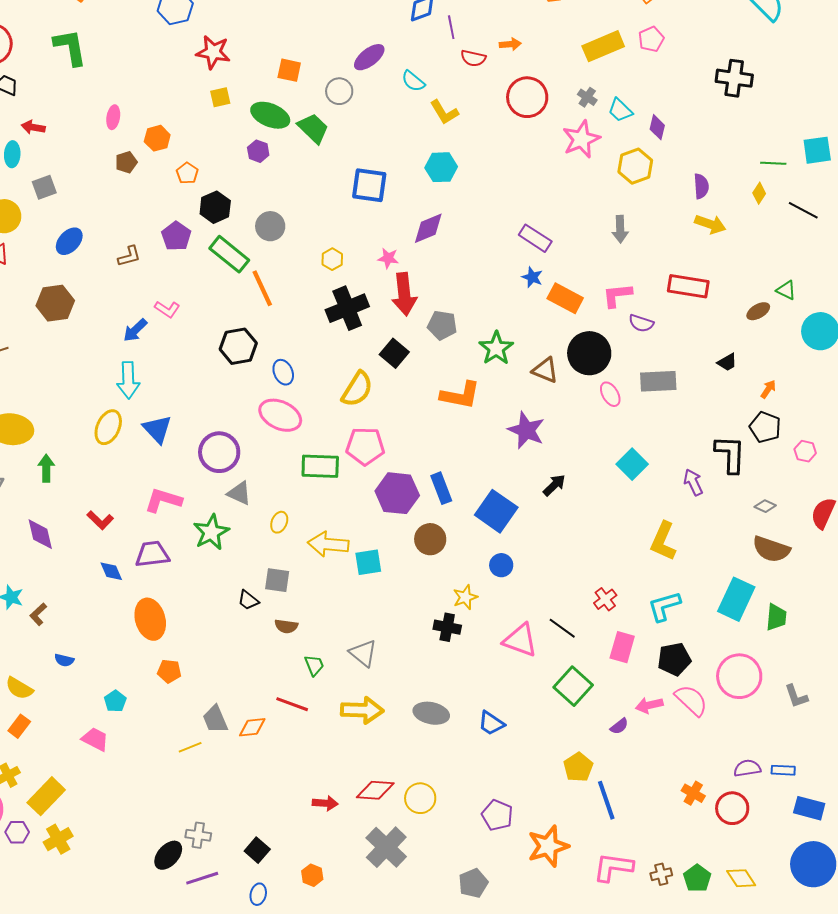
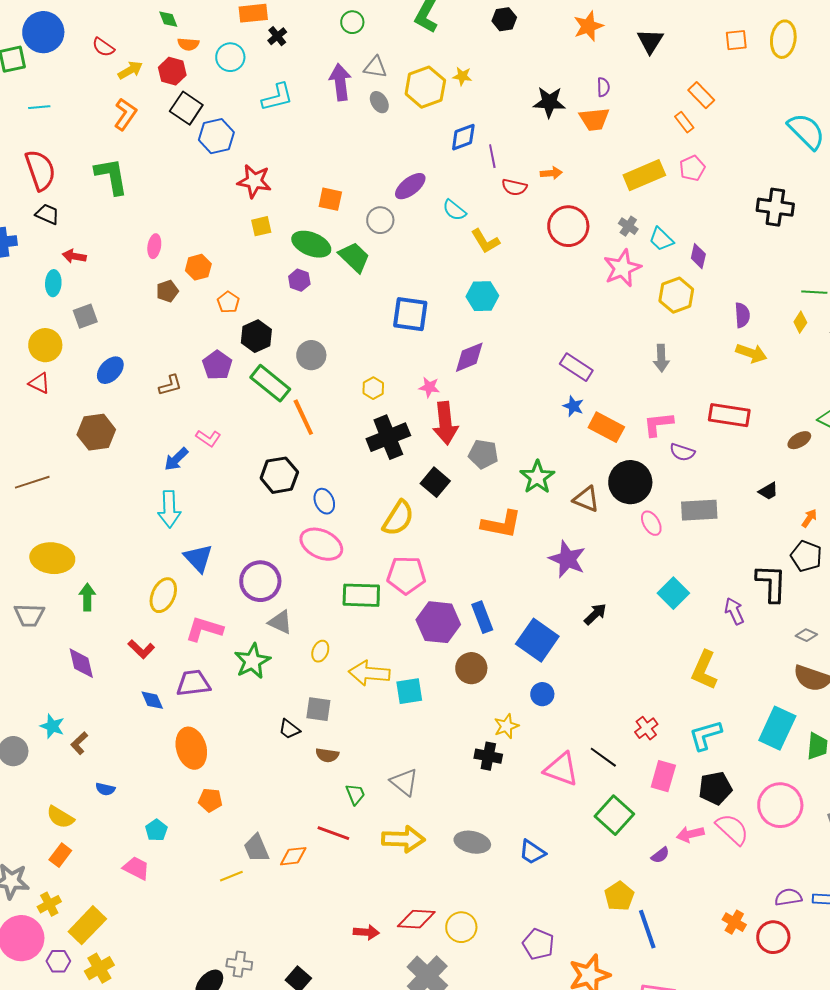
yellow ellipse: (108, 427) -> (163, 595), moved

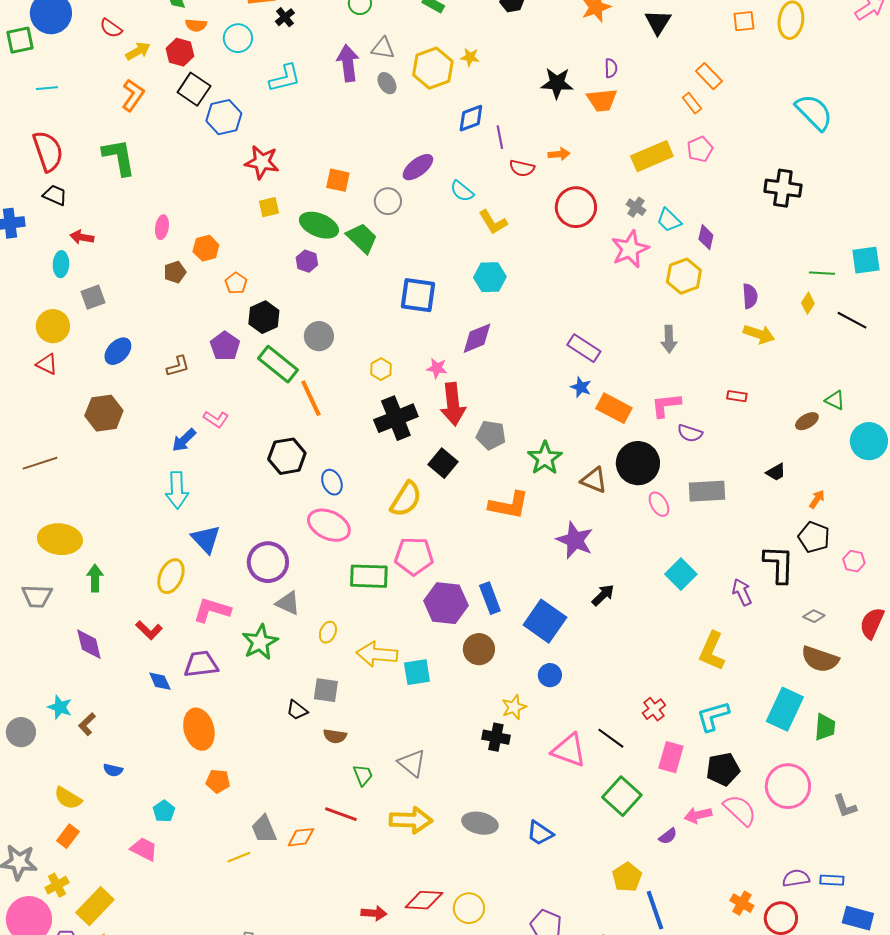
red rectangle: (729, 415) -> (737, 396), size x0.5

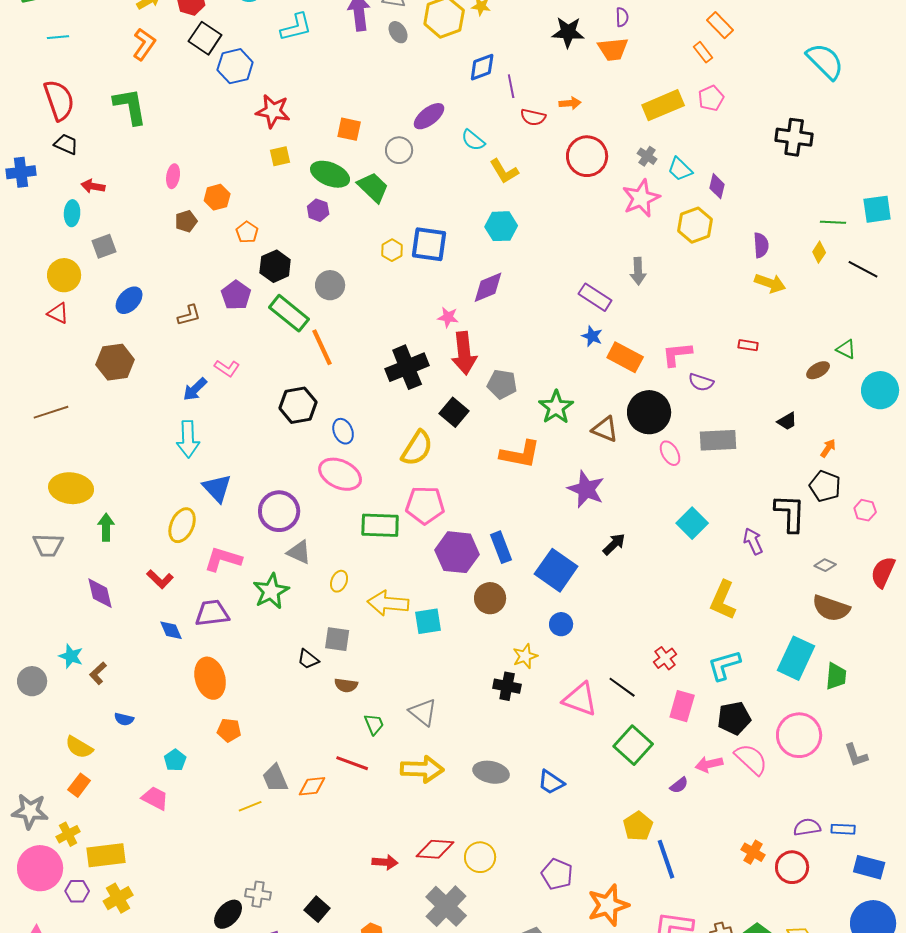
gray arrow: (669, 339) -> (638, 271), moved
yellow hexagon: (381, 369) -> (392, 250), moved
yellow rectangle: (95, 906) -> (106, 855), turned 39

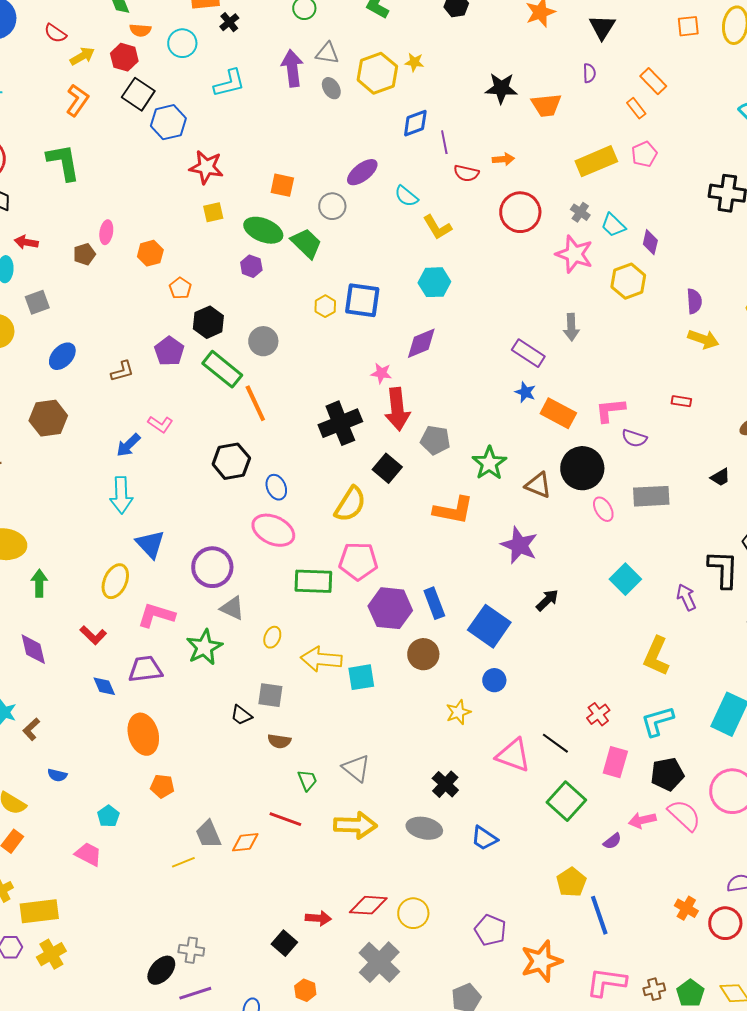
purple semicircle: (622, 17) -> (589, 73), moved
pink star: (641, 198) -> (574, 254), turned -30
brown pentagon: (186, 221) -> (84, 254), moved
black cross: (507, 686) -> (445, 784), moved, turned 32
black square: (317, 909) -> (284, 943), moved

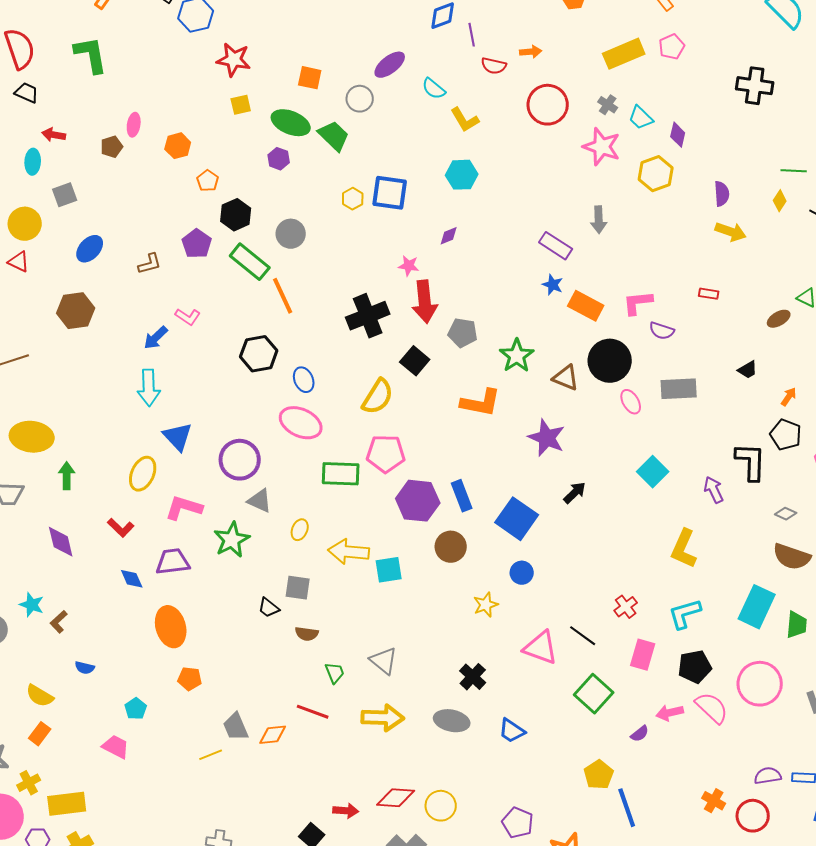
purple diamond: (421, 343) -> (449, 236), size x0.6

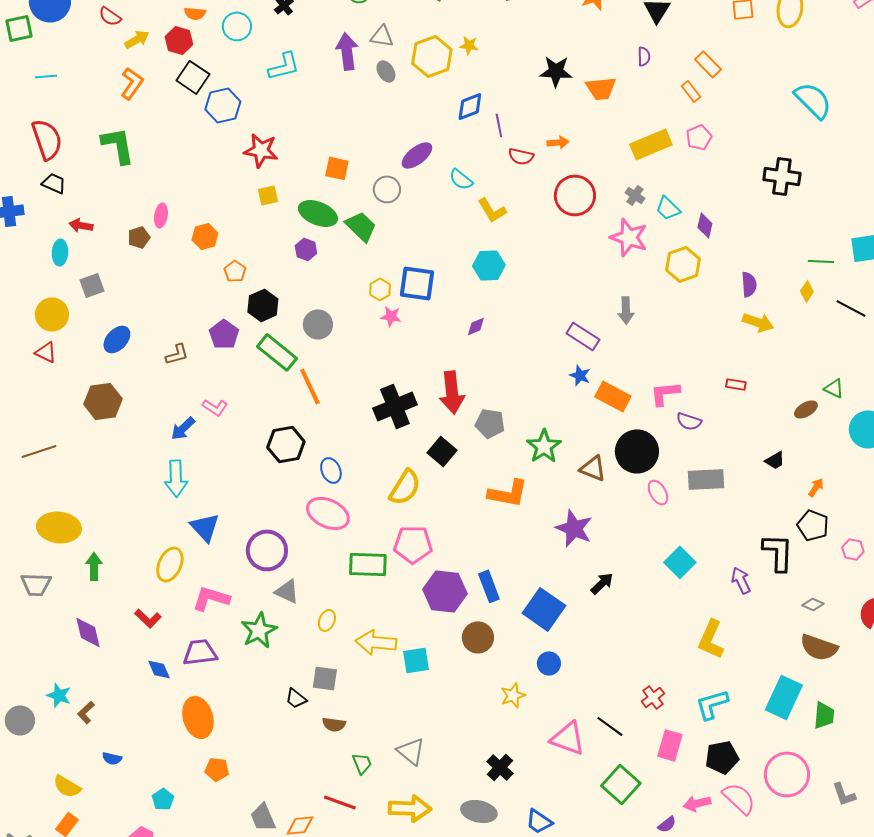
pink star: (409, 266) -> (391, 316), moved

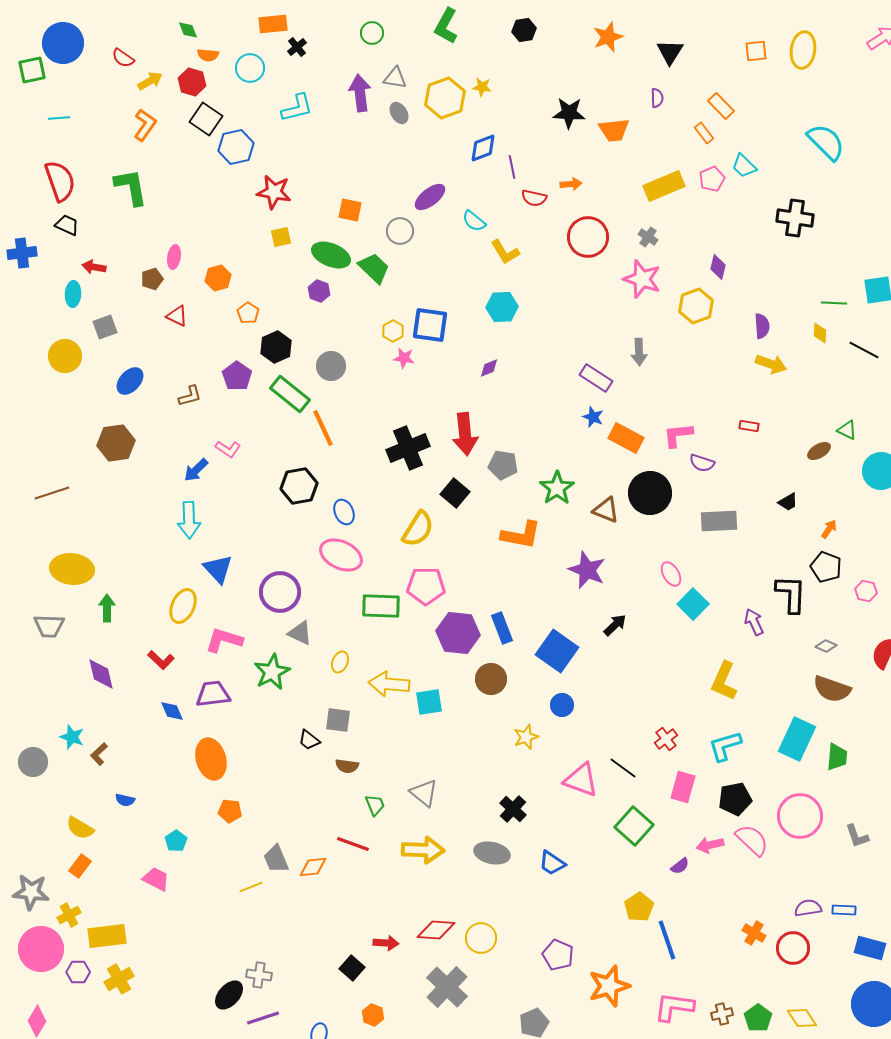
cyan trapezoid: (668, 208) -> (744, 166), moved
yellow diamond: (807, 291) -> (820, 333), turned -30
red triangle: (46, 352) -> (177, 316), moved
pink ellipse: (658, 492) -> (671, 574), moved

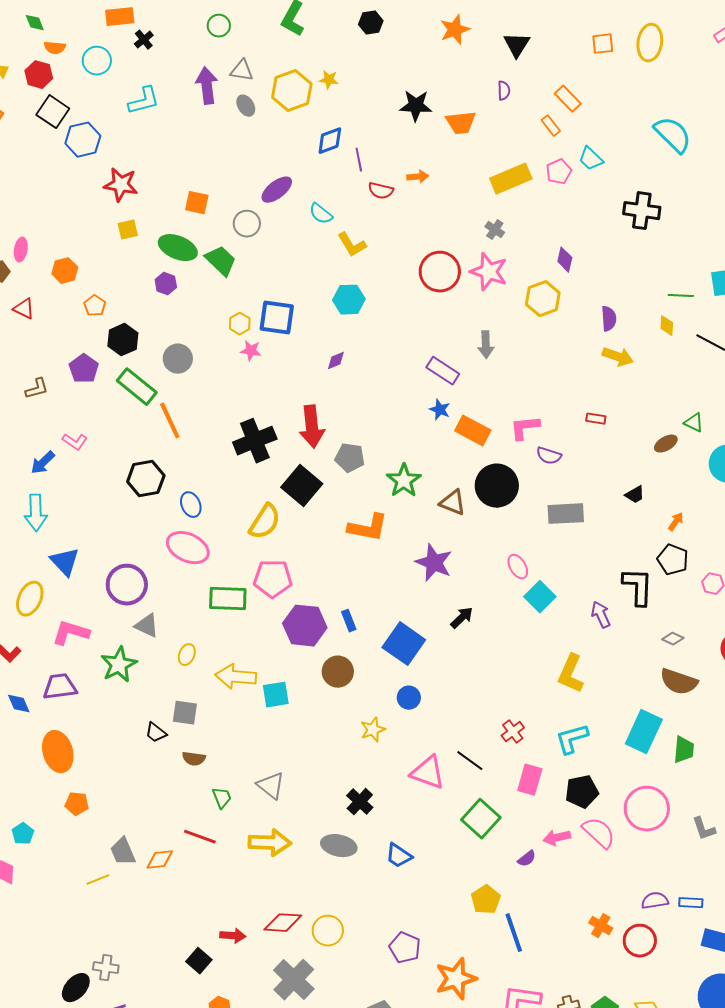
red circle: (588, 237) -> (440, 272), moved
black square: (455, 493) -> (302, 486), size x1.4
blue rectangle: (502, 628) -> (349, 621), size x0.7

